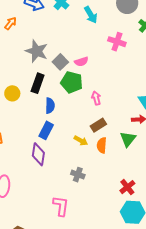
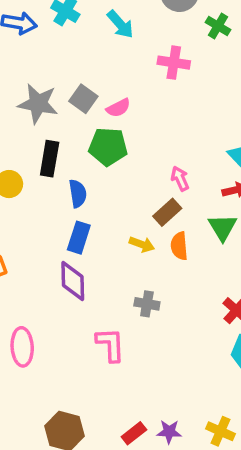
gray square: (60, 62) -> (83, 99), moved
pink arrow: (96, 98) -> (180, 179), moved
pink L-shape: (61, 206) -> (110, 345), moved

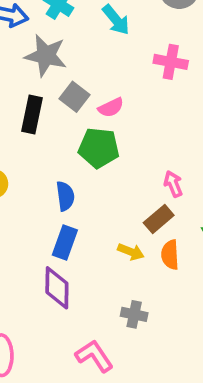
gray star: (38, 104) -> (46, 55), moved
black rectangle: (50, 159) -> (32, 115), moved
pink L-shape: (110, 345) -> (94, 356), turned -33

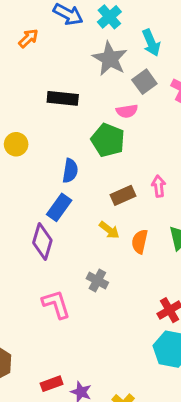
gray star: (46, 55) -> (110, 59), moved
gray square: (74, 97) -> (144, 82), moved
black rectangle: (32, 115) -> (63, 98), turned 68
brown rectangle: (159, 219) -> (123, 195), moved

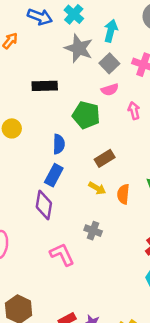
cyan arrow: (151, 43) -> (111, 31), turned -135
pink semicircle: (127, 111) -> (110, 90), moved
pink arrow: (159, 186) -> (134, 111), moved

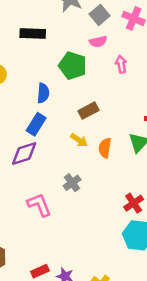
purple diamond: (44, 205) -> (24, 154), turned 60
gray cross: (93, 231) -> (72, 183), turned 30

